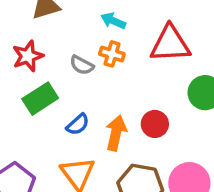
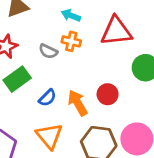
orange arrow: (116, 133) -> (78, 103), turned -40

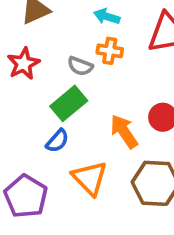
green rectangle: (17, 79) -> (69, 103), moved
blue semicircle: (47, 98) -> (57, 141), moved

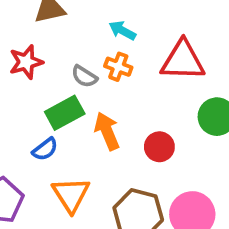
orange arrow: (124, 131) -> (107, 131), moved

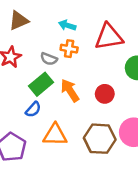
orange triangle: (71, 195) -> (55, 135), turned -45

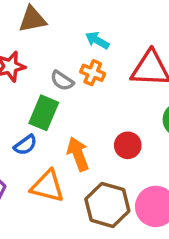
green rectangle: (41, 84) -> (44, 113), turned -40
orange arrow: (70, 90) -> (78, 154), moved

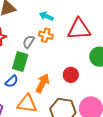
gray semicircle: (62, 81) -> (29, 42), turned 96
orange arrow: (78, 154) -> (43, 83), turned 54

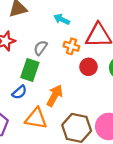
orange cross: (46, 35) -> (71, 46), moved
red circle: (71, 75) -> (88, 67), moved

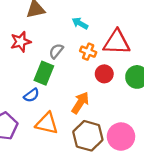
orange arrow: (55, 96) -> (80, 103), moved

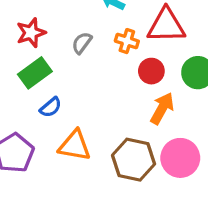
green rectangle: (44, 73) -> (35, 73), moved, turned 35
orange arrow: (80, 103) -> (162, 108), moved

